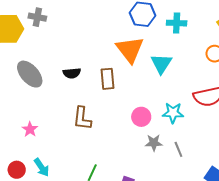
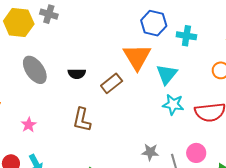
brown rectangle: (107, 79) -> (112, 83), turned 50
cyan star: (173, 113) -> (173, 105), moved
pink circle: (141, 117) -> (196, 153), moved

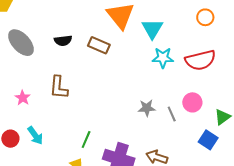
brown rectangle: (112, 83) -> (99, 45), turned 70
brown L-shape: (82, 120) -> (59, 87), moved

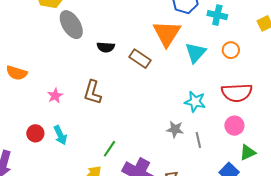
orange circle: (205, 17) -> (231, 50), moved
gray ellipse: (21, 43) -> (71, 25), moved
cyan star: (163, 58) -> (195, 102), moved
pink circle: (192, 102) -> (234, 126), moved

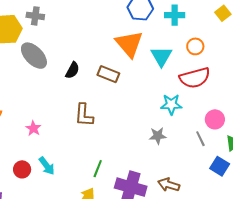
black semicircle: (106, 47) -> (72, 70), turned -54
brown L-shape: (92, 92) -> (84, 115), moved
red semicircle: (237, 93) -> (195, 78), moved
gray line: (198, 140) -> (200, 139), moved

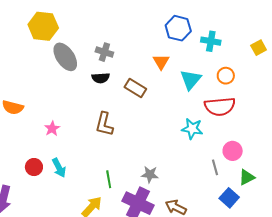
gray cross: (35, 16) -> (104, 52), moved
orange triangle: (129, 44) -> (161, 62), size x0.6
black semicircle: (72, 70) -> (101, 78), turned 48
gray star: (158, 136) -> (150, 174), moved
green line: (98, 169) -> (109, 179), turned -42

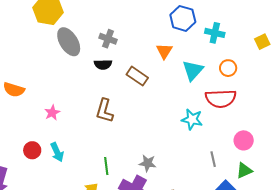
pink circle: (233, 151) -> (244, 140), moved

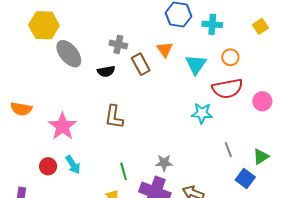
gray cross: (108, 39) -> (118, 44), moved
brown rectangle: (137, 76) -> (141, 64), moved, turned 35
pink star: (52, 113) -> (62, 126), size x1.8
pink circle: (244, 140) -> (262, 101), moved

